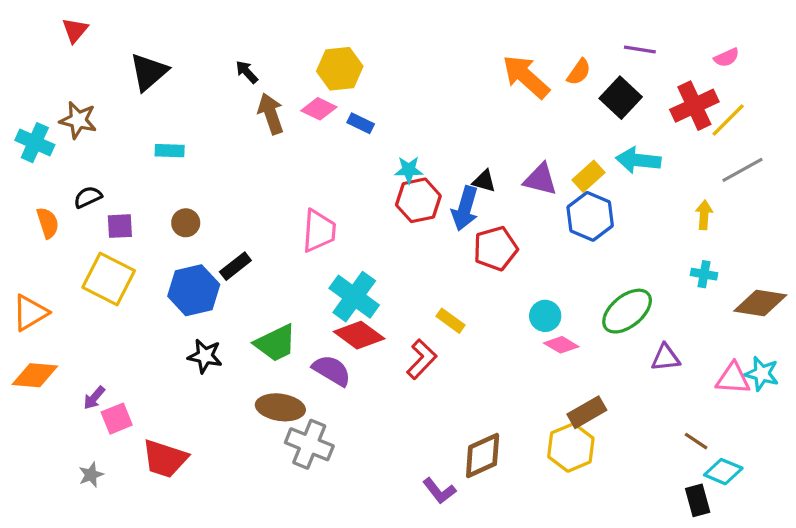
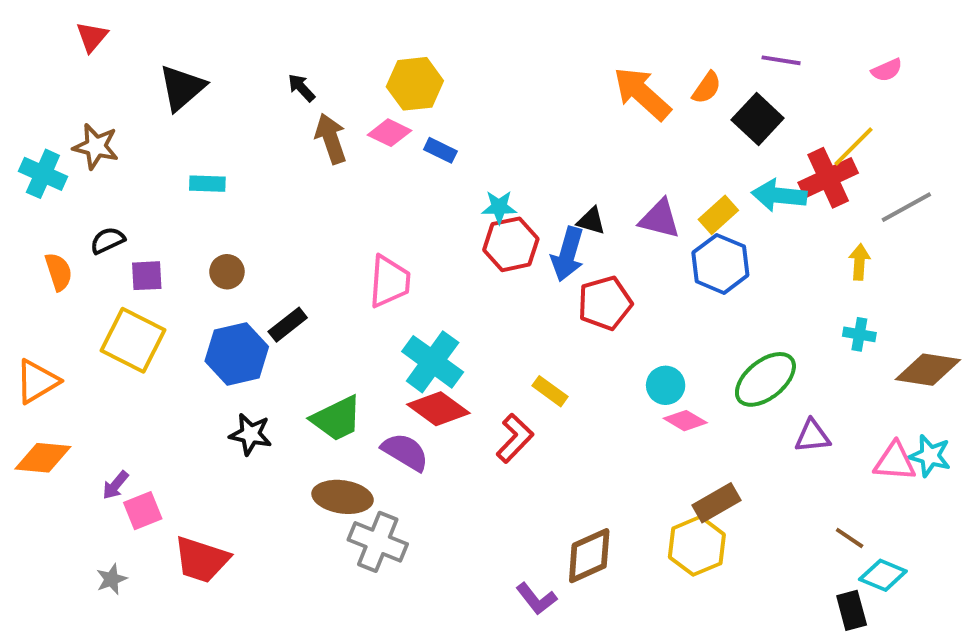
red cross: (694, 106) -> (828, 178), moved
yellow line: (728, 120) -> (854, 146), moved

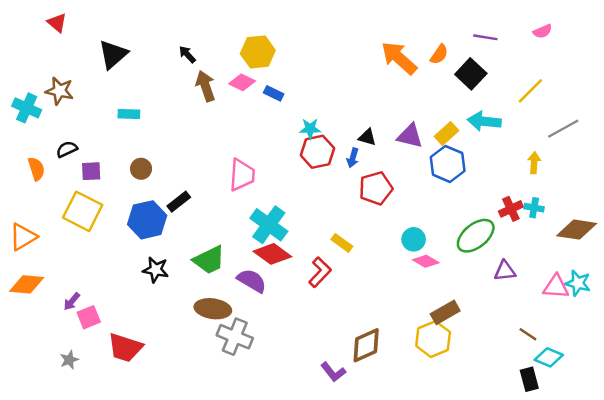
red triangle: (92, 37) -> (57, 23), turned -30
pink semicircle: (887, 70) -> (543, 31), moved
red cross: (828, 178) -> (511, 209), moved, size x0.7
blue arrow: (568, 254) -> (353, 158), size x0.6

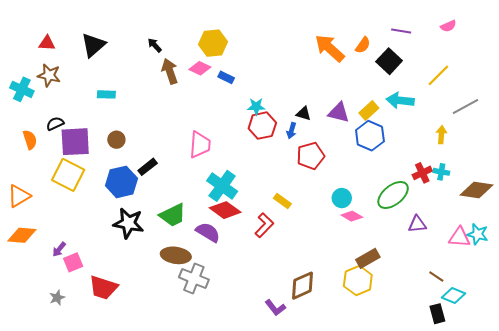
red triangle: (57, 23) -> (47, 43), moved, turned -36
purple square: (91, 171) -> (75, 142), size x1.8
black star: (156, 270) -> (129, 223), size x1.4

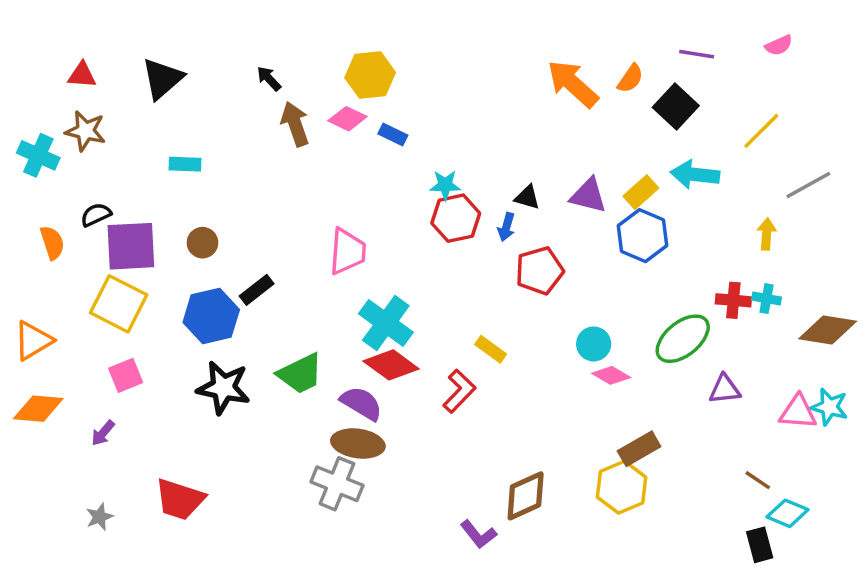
red cross: (422, 173) -> (733, 300), turned 30
brown ellipse: (176, 255) -> (358, 443), moved
pink square: (73, 262) -> (126, 375), moved

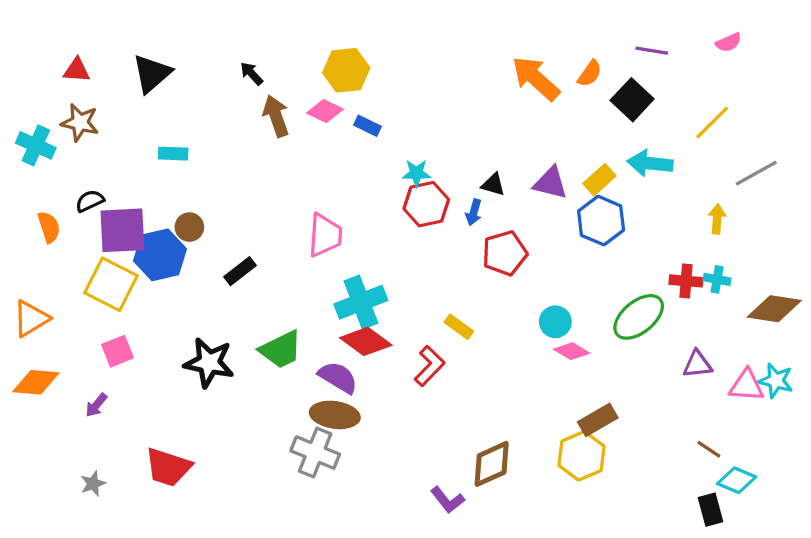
blue hexagon: (211, 316) -> (160, 255), moved
cyan cross: (386, 323) -> (361, 302), turned 33
purple triangle: (725, 389) -> (697, 364), moved

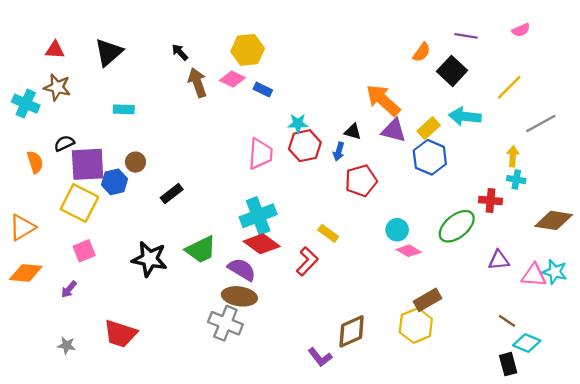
orange arrow: (536, 78) -> (383, 100), moved
pink trapezoid: (325, 235) -> (260, 154), moved
blue hexagon: (160, 255) -> (114, 182), size x0.7
cyan cross: (717, 279) -> (516, 180), moved
gray star: (93, 484) -> (67, 345), turned 30

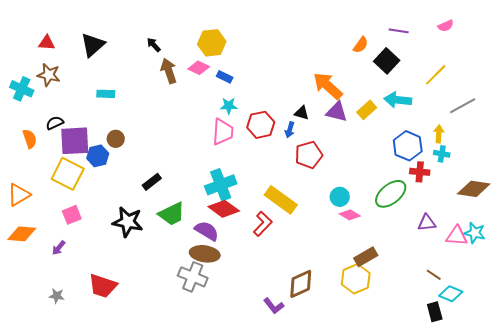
cyan star: (298, 123) -> (229, 106), moved
blue hexagon: (430, 157) -> (408, 146), moved
black rectangle: (172, 194) -> (152, 182), moved
yellow rectangle: (328, 233) -> (281, 200), size x1.8

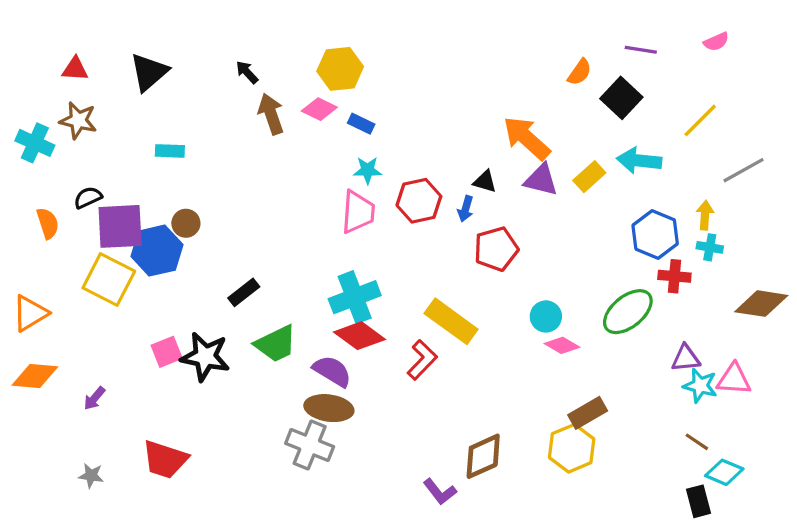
blue hexagon: (98, 156) -> (157, 251), size x1.4
pink square: (72, 215) -> (167, 352), moved
cyan star: (475, 233) -> (700, 386), moved

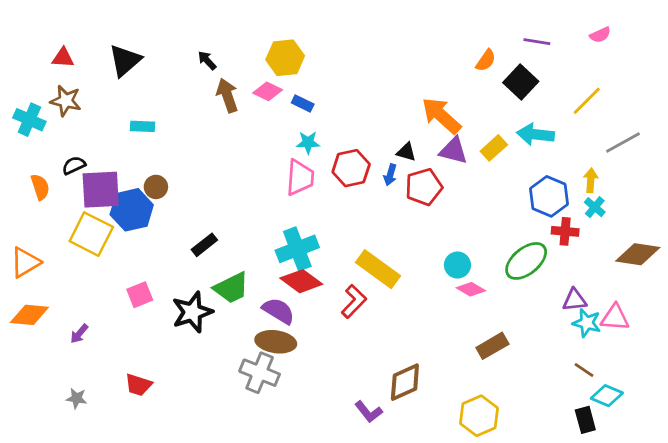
cyan cross: (710, 247) -> (595, 207), turned 30
red pentagon: (496, 249) -> (424, 187), moved
black star: (205, 357) -> (192, 312), moved, turned -30
yellow hexagon: (572, 448) -> (479, 416), moved
red trapezoid: (165, 459) -> (138, 385), size x0.7

